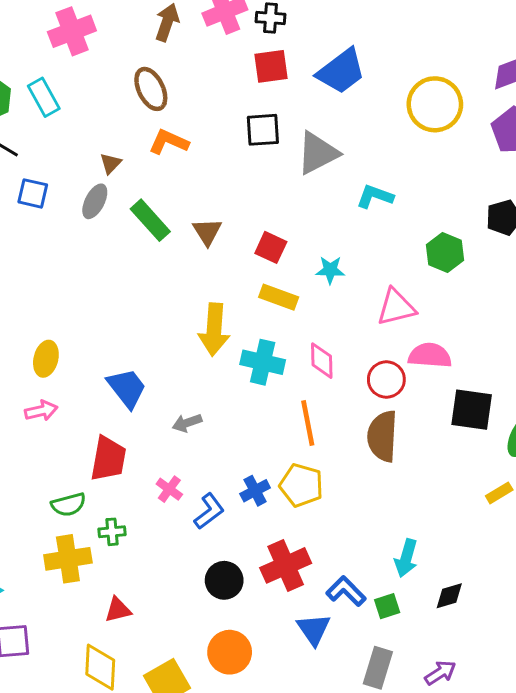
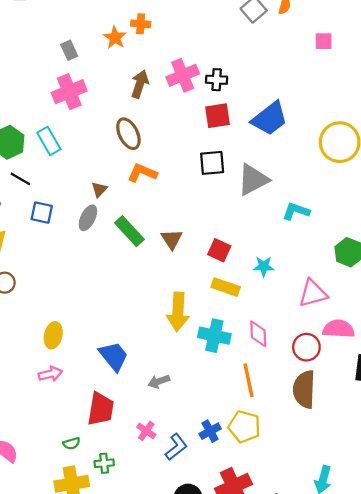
green semicircle: (68, 505) -> (72, 443), size x0.7

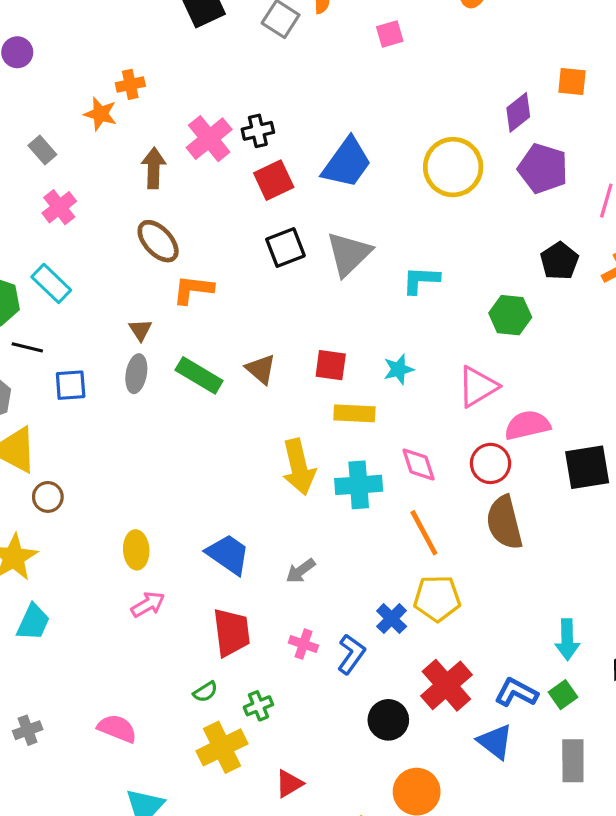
pink cross: (69, 92) -> (59, 207), size x0.7

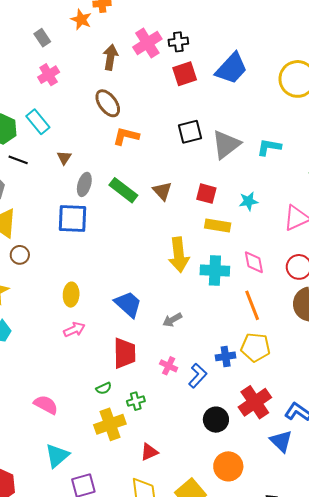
black square: (285, 247) -> (190, 132), moved
gray triangle: (349, 254) -> (226, 144), moved
brown triangle: (140, 330) -> (64, 158), moved
blue square: (71, 385) -> (73, 219), moved, size x1.5
blue cross: (392, 619) -> (226, 356), turned 30

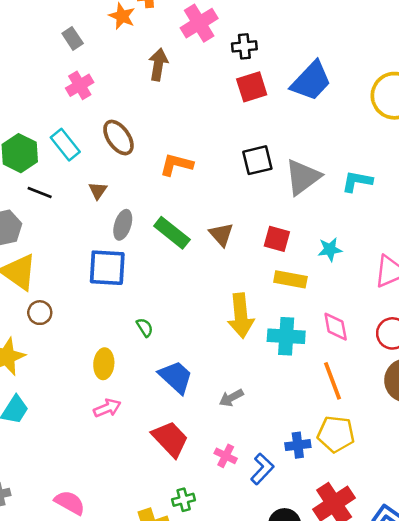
pink cross: (147, 43) -> (199, 23), moved
brown ellipse: (108, 103) -> (118, 138), moved
red trapezoid: (124, 353) -> (170, 439), turned -44
green semicircle: (104, 388) -> (145, 327), moved, turned -98

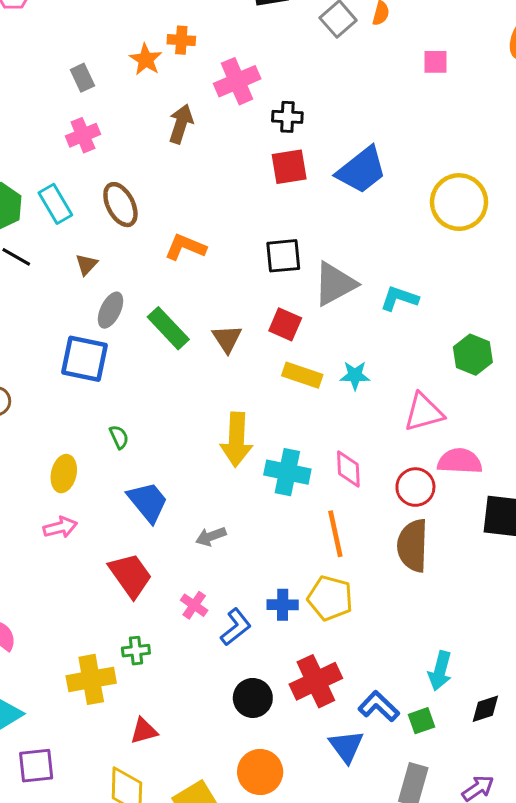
red square: (277, 239) -> (285, 324), moved
yellow rectangle: (290, 279) -> (302, 375), moved

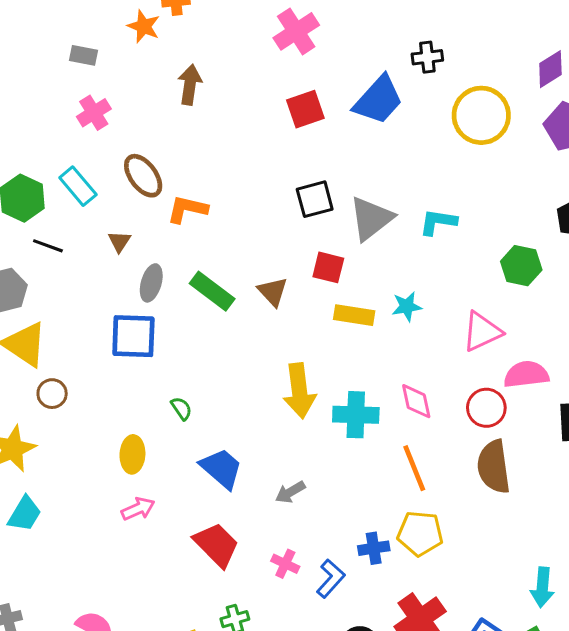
gray rectangle: (82, 78) -> (83, 55), turned -44
pink cross: (237, 81) -> (296, 31), moved
black cross: (287, 117) -> (427, 57), moved
orange L-shape: (185, 247) -> (187, 209), moved

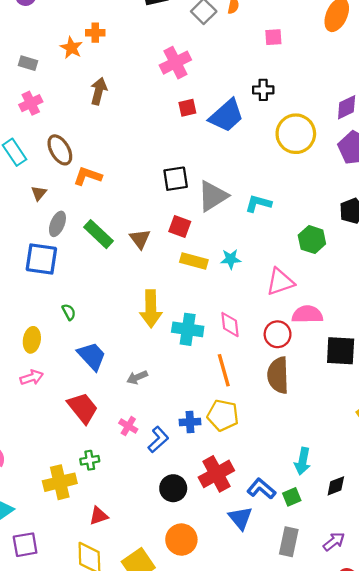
red square: (305, 109) -> (187, 108), moved, size x0.7

